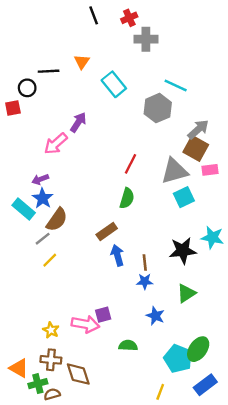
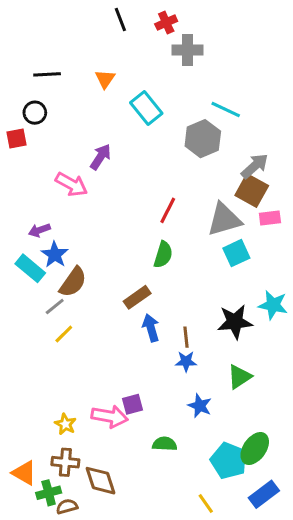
black line: (49, 71) -> (47, 74), moved
pink arrow: (56, 144) -> (71, 184), turned -110
purple arrow: (40, 179) -> (39, 230), moved
yellow line: (160, 392) -> (206, 503), turned -56

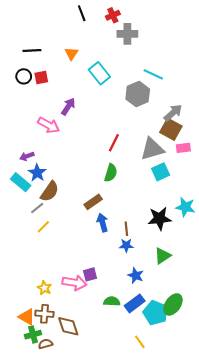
red square: (17, 139) -> (41, 77), moved
orange triangle: (24, 473) -> (27, 317), moved
blue rectangle: (264, 494) -> (135, 303), moved

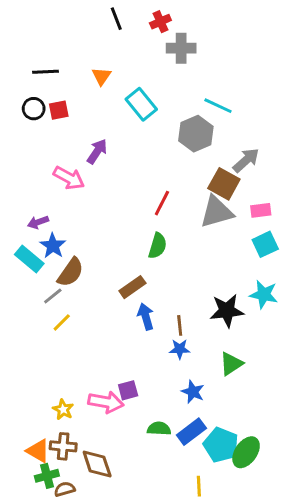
brown square: (171, 129) -> (224, 184), moved
cyan square: (161, 172) -> (265, 244), moved
green ellipse: (173, 304) -> (246, 452), moved
yellow line: (140, 342) -> (199, 486), turned 32

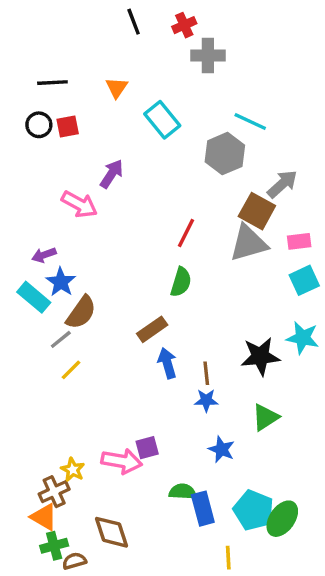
blue rectangle: (191, 432) -> (203, 509), moved, turned -68
brown cross: (63, 446) -> (54, 492), moved, turned -30

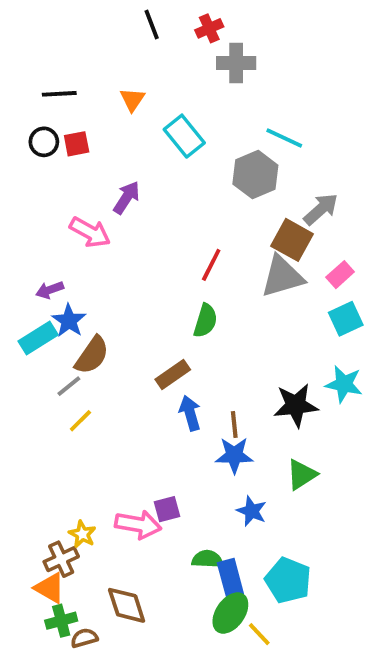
pink rectangle: (299, 241) -> (340, 275), turned -35
cyan rectangle: (34, 297) -> (38, 338), turned -72
blue star: (206, 400) -> (234, 455), size x1.4
green ellipse: (282, 519) -> (230, 613), moved
yellow line: (228, 558) -> (259, 634), turned -40

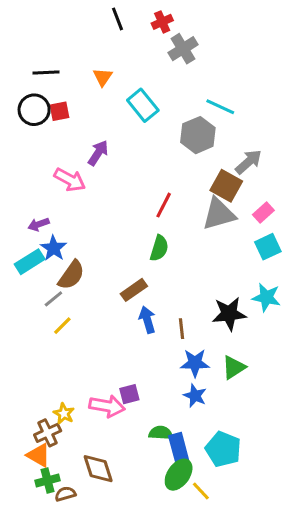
gray cross: (236, 63) -> (183, 49), turned -32
black circle: (44, 142) -> (34, 110), size x1.4
blue star: (234, 455) -> (195, 363), moved

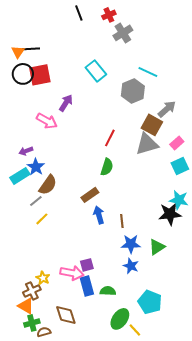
orange triangle: (103, 77) -> (18, 52), moved
red square: (59, 111) -> (40, 75), size x1.6
black star: (229, 314) -> (170, 214), moved
blue rectangle: (179, 448) -> (87, 286), moved

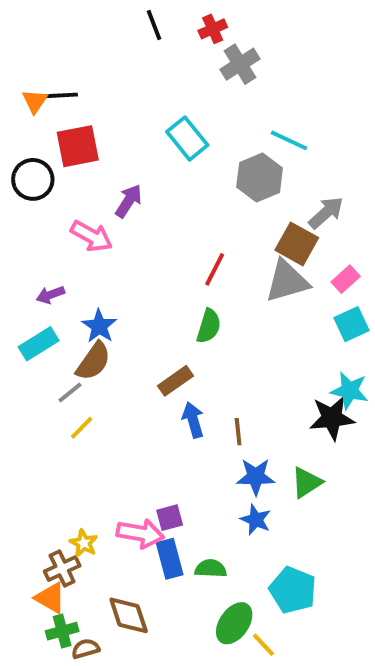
black circle: (23, 74) -> (33, 179), moved
blue star: (36, 167) -> (99, 326), moved

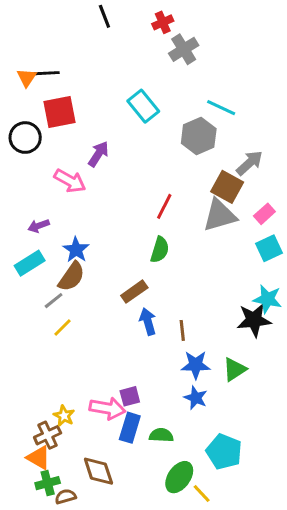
black line: (154, 25) -> (104, 16), moved
blue rectangle: (170, 559) -> (130, 428), turned 32

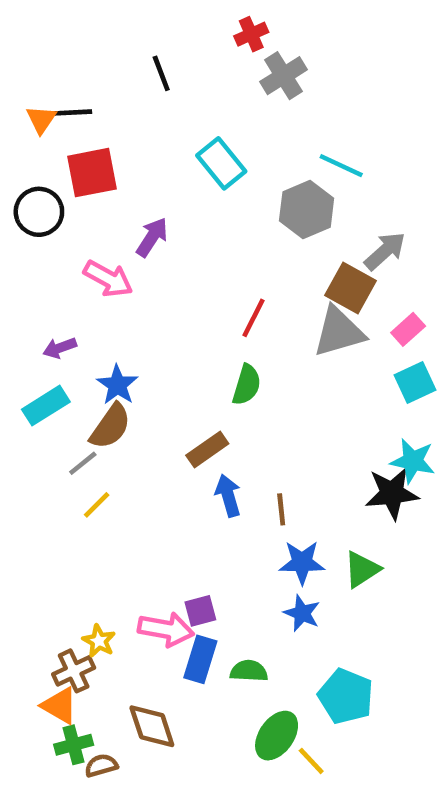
black line: (104, 16) -> (161, 73), moved

